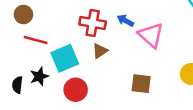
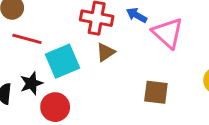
red circle: (76, 90) -> (55, 107), moved

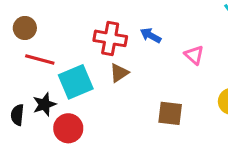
pink triangle: (168, 33) -> (194, 55), moved, size x0.6

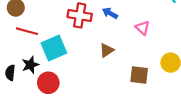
brown triangle: (119, 73) -> (107, 50), moved
brown square: (170, 113) -> (139, 75), moved

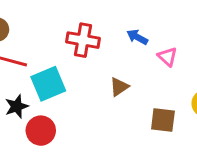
blue arrow: (110, 13) -> (137, 37), moved

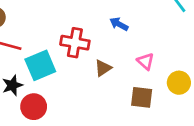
red cross: (83, 40) -> (75, 43), moved
pink triangle: (167, 57) -> (146, 61), moved

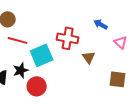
pink triangle: (146, 61) -> (121, 42), moved
brown triangle: (103, 68) -> (89, 57), turned -32

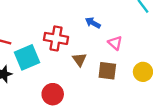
brown square: (118, 79) -> (107, 71), moved
red circle: (37, 86) -> (53, 94), moved

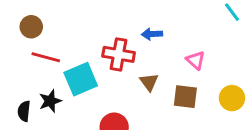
blue arrow: (93, 23) -> (152, 34), moved, turned -32

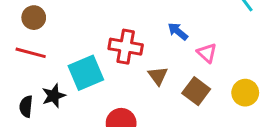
blue arrow: (152, 34) -> (178, 31), moved, turned 42
red line: (46, 57) -> (31, 53), moved
brown square: (185, 97) -> (196, 91), turned 30

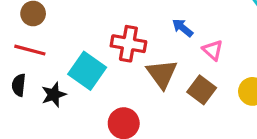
cyan square: (86, 73) -> (87, 71), turned -32
brown triangle: (158, 76) -> (162, 74), size x1.5
black semicircle: (26, 106) -> (19, 85), moved

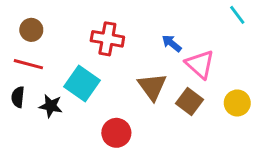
red cross: (128, 44) -> (107, 39), moved
pink triangle: (213, 50) -> (200, 64), size x1.5
black star: (54, 95) -> (51, 106), turned 30

